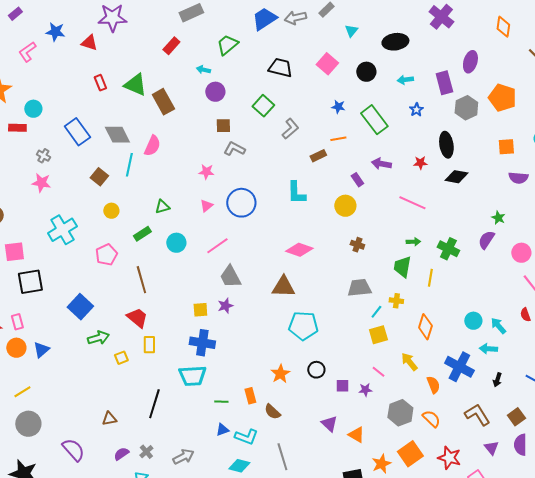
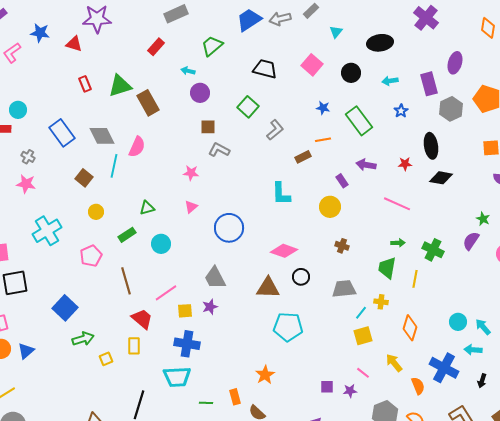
green triangle: (135, 85) -> (120, 86), turned -40
blue circle: (241, 203) -> (229, 228), moved
pink line: (217, 246) -> (166, 293), moved
red trapezoid: (137, 318) -> (142, 319), moved
black circle: (316, 370) -> (301, 277), moved

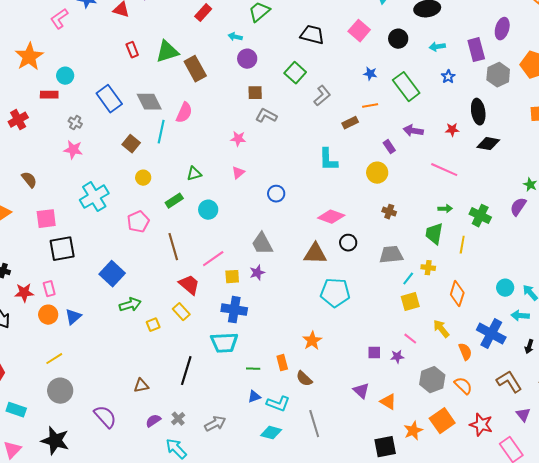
blue circle: (229, 228) -> (276, 194), size x0.6
yellow rectangle: (134, 346) -> (181, 312), turned -42

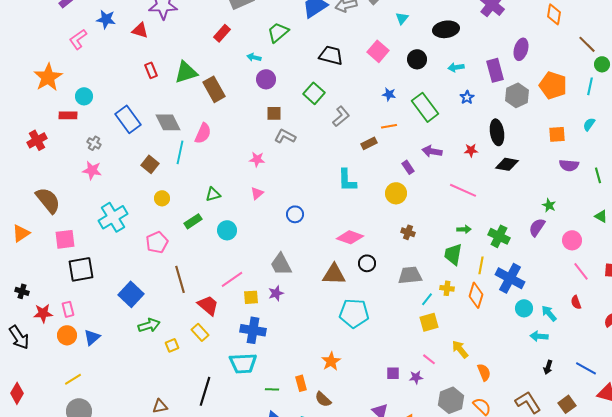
brown semicircle: (29, 180) -> (48, 200), size x1.6
brown line: (173, 247) -> (180, 279), moved
orange diamond: (457, 294) -> (476, 295), moved
blue cross: (491, 334) -> (510, 278), moved

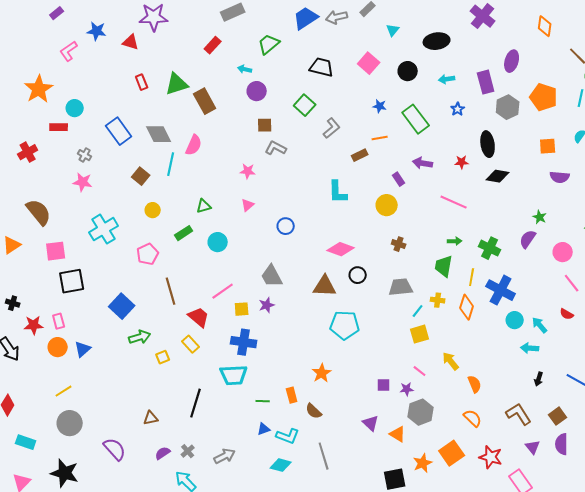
red semicircle: (576, 302) -> (567, 314), turned -40
gray hexagon: (451, 400) -> (421, 412), moved

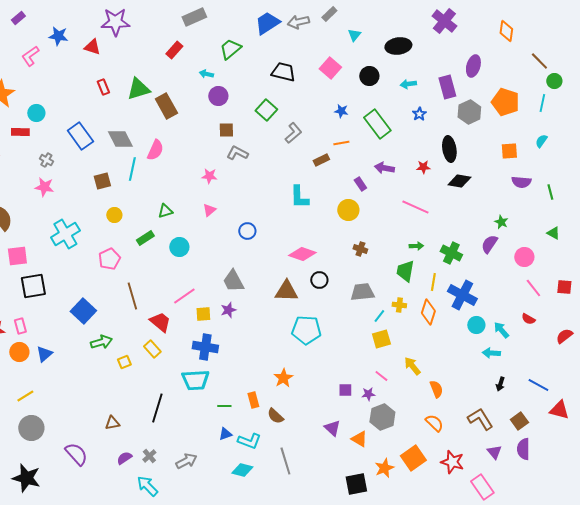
brown square: (141, 176) -> (102, 181), turned 36

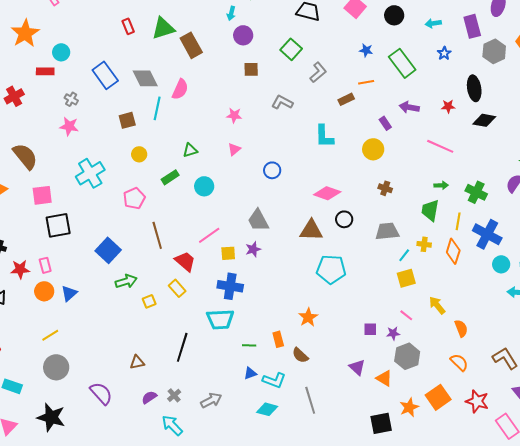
cyan arrow: (206, 74) -> (231, 13), turned -88
gray L-shape: (237, 153) -> (282, 102), moved

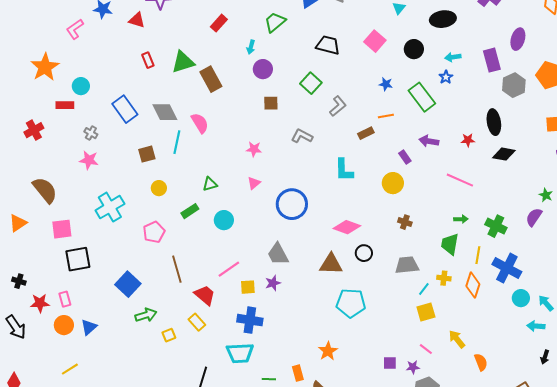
blue star: (444, 53) -> (446, 77), moved
pink semicircle: (180, 89) -> (200, 123), turned -55
blue circle: (272, 170) -> (292, 204), size x1.8

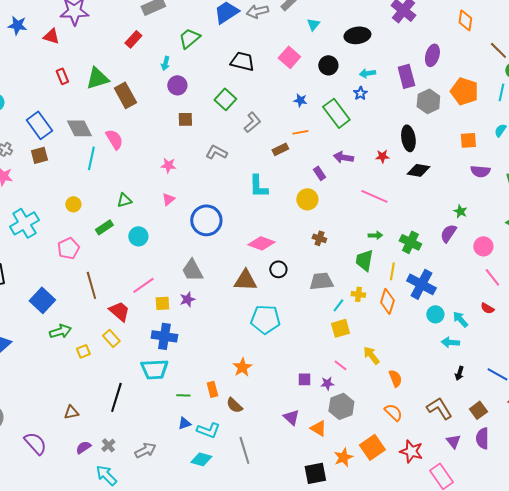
brown square: (147, 154) -> (39, 155), moved

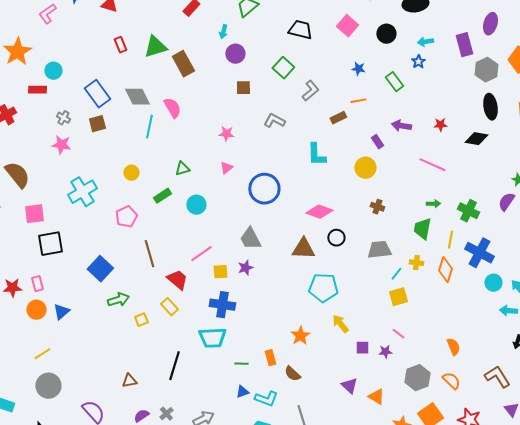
green rectangle: (336, 113) -> (394, 82), size x0.7
black ellipse: (408, 138) -> (490, 107), moved
yellow arrow: (371, 355) -> (340, 324), moved
gray hexagon: (341, 406) -> (417, 378), moved

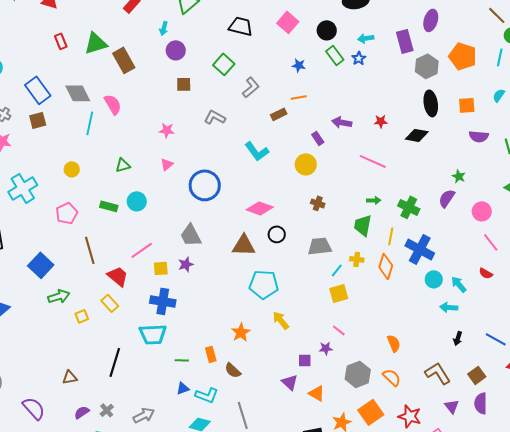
green rectangle: (394, 82) -> (335, 55), moved
cyan L-shape: (316, 155) -> (257, 151), turned -35
green rectangle: (162, 196) -> (109, 206), moved, turned 48
purple square: (362, 348) -> (305, 360), moved

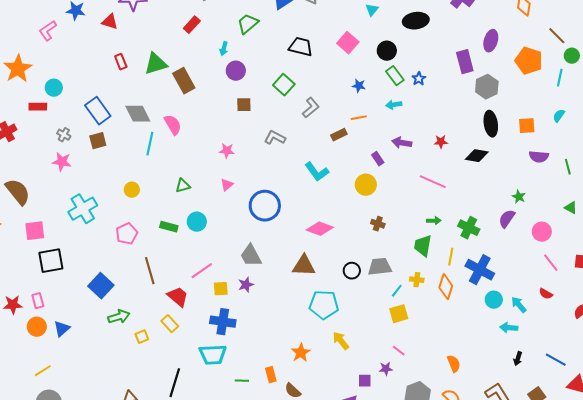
cyan arrow: (366, 38) -> (394, 105), moved
orange pentagon: (463, 56) -> (529, 61), moved
black circle: (277, 234) -> (352, 271), moved

